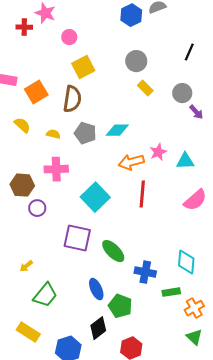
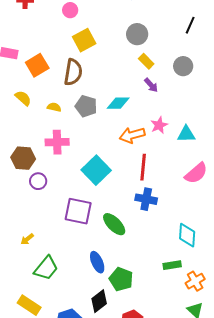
purple arrow: (196, 112) -> (151, 85), moved
blue cross: (145, 272) -> (146, 199), moved

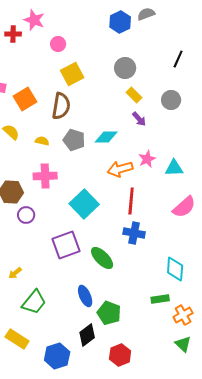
purple square: (78, 211) -> (66, 245), turned -32

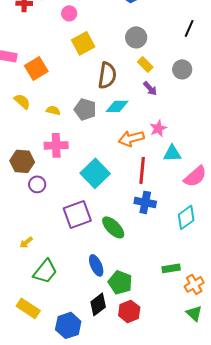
brown semicircle: (61, 106) -> (107, 75), moved
cyan triangle: (174, 168) -> (172, 153), moved
cyan diamond: (175, 269) -> (186, 217), moved, turned 50
red hexagon: (120, 355) -> (129, 311), moved

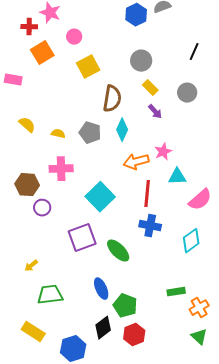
orange square: (36, 68) -> (42, 53), moved
cyan diamond: (117, 106) -> (122, 130), turned -65
green trapezoid: (45, 271) -> (50, 295), turned -136

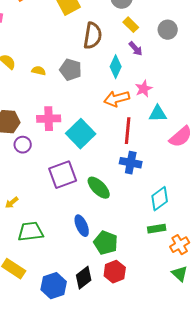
cyan diamond: (122, 130) -> (116, 67), moved
pink cross: (61, 169) -> (49, 119), moved
cyan diamond: (191, 241) -> (160, 199), moved
black diamond: (103, 328) -> (84, 278), moved

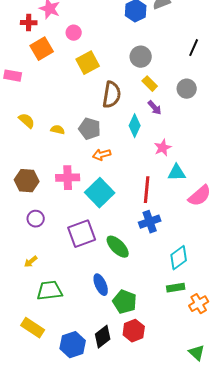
orange arrow: (117, 99) -> (102, 155), moved, size x0.7
purple circle: (23, 145) -> (36, 219), moved
blue cross: (131, 163) -> (150, 222), turned -30
green triangle: (180, 274) -> (197, 353), moved

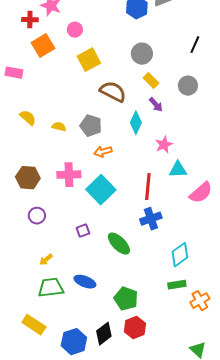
brown semicircle: (112, 95) -> (113, 92), turned -72
purple square: (82, 234) -> (83, 231), size x0.5
yellow arrow: (31, 262) -> (46, 260), moved
blue ellipse: (101, 285) -> (85, 282), moved, turned -45

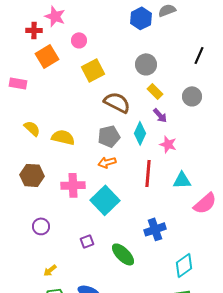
gray pentagon: (91, 126) -> (109, 136), moved, turned -30
yellow semicircle: (59, 127) -> (63, 137), size x1.6
pink star: (164, 145) -> (168, 144), moved, turned -30
brown hexagon: (28, 178) -> (32, 175), moved
red line: (148, 187) -> (148, 173), moved

